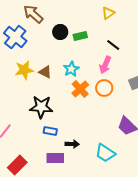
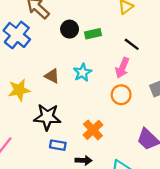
yellow star: (24, 70) -> (19, 90), moved
orange cross: (80, 89) -> (93, 130), moved

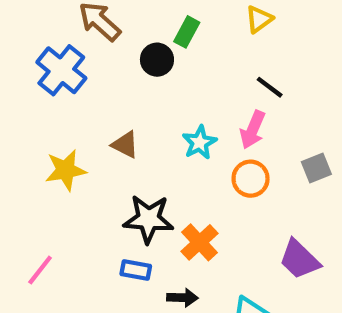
green rectangle: (93, 34) -> (187, 32), moved, turned -49
cyan star: (82, 72) -> (200, 142), moved
black star: (47, 117) -> (148, 219), moved

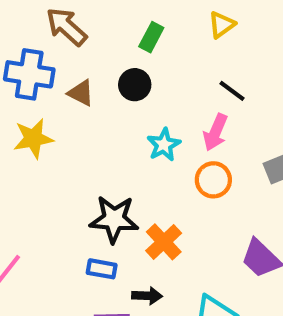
black circle: (157, 60) -> (135, 85), moved
blue cross: (61, 70) -> (29, 74), turned -30
brown triangle: (125, 145) -> (81, 93), moved
yellow star: (66, 170) -> (33, 138), moved

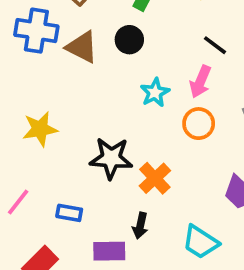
brown triangle: (81, 93) -> (82, 47), size x1.4
yellow star: (33, 138) -> (40, 129), moved
blue rectangle: (102, 269) -> (69, 213), moved
black arrow: (147, 296) -> (140, 226), turned 100

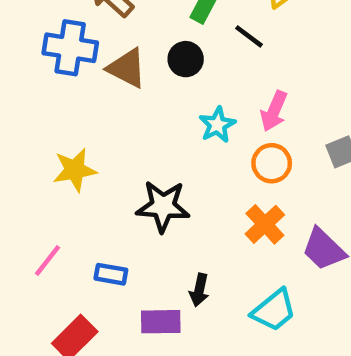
black line: (215, 45) -> (249, 36), moved
orange cross: (155, 178) -> (265, 224), moved
cyan trapezoid: (200, 242) -> (274, 310), turned -72

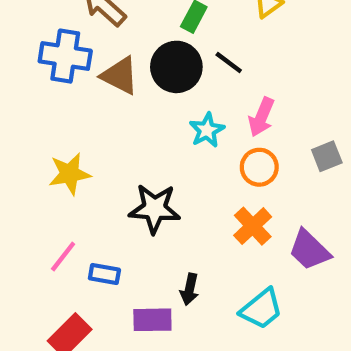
black line: (249, 36) -> (229, 63), moved
black circle: (186, 59) -> (176, 67), size x1.5
pink line: (48, 261) -> (63, 257), moved

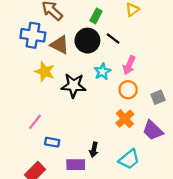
gray square: (327, 156) -> (158, 97), moved
yellow star: (70, 174) -> (45, 72), moved, turned 30
black star: (155, 209) -> (74, 85), moved
pink line: (63, 257) -> (35, 122), moved

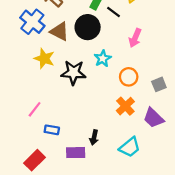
blue cross: (33, 35) -> (32, 22), turned 30
black line: (113, 38) -> (114, 12), moved
pink arrow: (129, 65) -> (135, 38), moved

